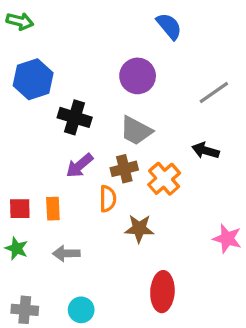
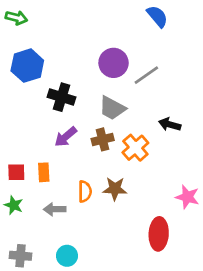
blue semicircle: (169, 26) -> (157, 16), moved
gray line: (214, 93) -> (146, 75), moved
orange semicircle: (108, 199) -> (85, 191), moved
red ellipse: (162, 292) -> (159, 234), moved

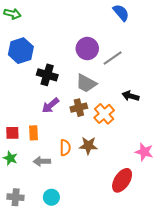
red ellipse: (159, 234) -> (122, 180), turned 30

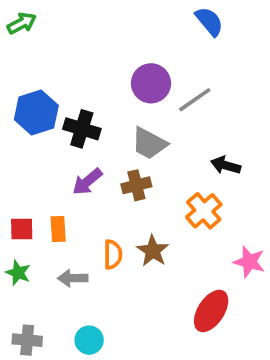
green arrow: (12, 14) -> (22, 23), turned -42
blue hexagon: (21, 51) -> (36, 112), moved
orange cross: (104, 114) -> (204, 211), moved
brown star: (88, 146) -> (153, 251), turned 30

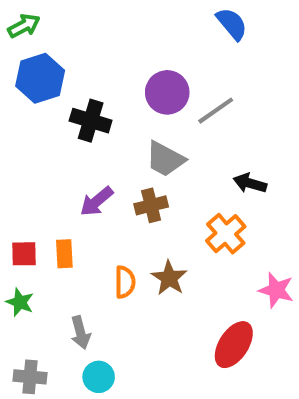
blue hexagon: (36, 112) -> (40, 78), moved
black cross: (82, 129) -> (91, 121), moved
gray arrow: (73, 278) -> (80, 332), moved, turned -104

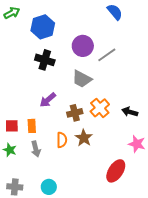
blue hexagon: (40, 78) -> (43, 27), moved
black arrow: (250, 183) -> (130, 112), moved
brown cross: (151, 205) -> (75, 113), moved
orange cross: (226, 234) -> (100, 108), moved
gray arrow: (80, 332) -> (36, 149), moved

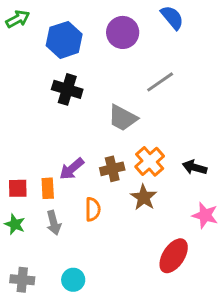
purple circle: (83, 46) -> (123, 32), moved
purple arrow: (48, 100) -> (72, 169), moved
brown star: (84, 138) -> (144, 197), moved

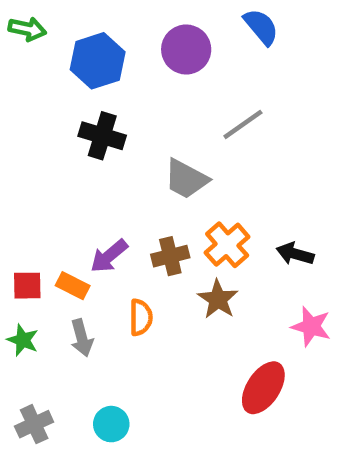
green arrow: (18, 19) -> (27, 29), turned 40
orange rectangle: (48, 188) -> (73, 286), turned -60
gray cross: (22, 280) -> (34, 424), turned -30

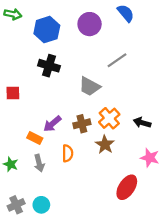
red square: (27, 286) -> (13, 93), moved
cyan circle: (111, 424) -> (41, 205), moved

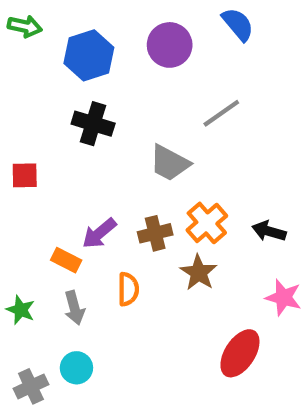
cyan circle: (41, 205) -> (76, 368), moved

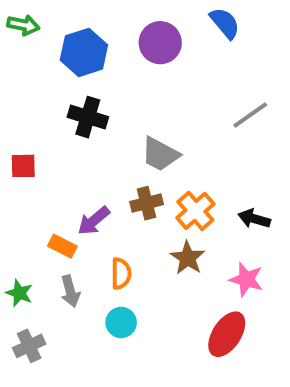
gray line: (221, 113) -> (250, 115), moved
brown cross: (155, 233) -> (147, 203), moved
pink star: (283, 297) -> (246, 279), moved
cyan circle: (76, 368) -> (121, 322), moved
gray cross: (31, 386) -> (29, 346), moved

